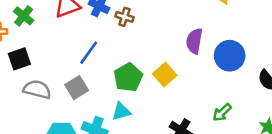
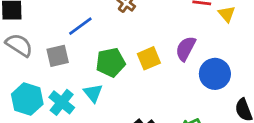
yellow square: (165, 75) -> (149, 58), moved
cyan triangle: (121, 111) -> (93, 93), turned 48

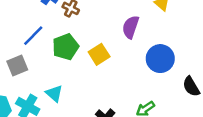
purple semicircle: (186, 49) -> (131, 27), moved
green pentagon: (110, 62) -> (66, 47), moved

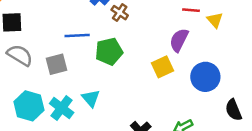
blue line: (33, 36) -> (77, 36), turned 35
yellow square: (99, 54) -> (162, 67), moved

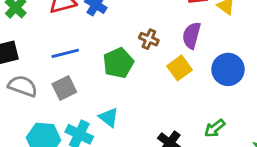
brown cross: (120, 13) -> (149, 39), moved
blue line: (77, 36) -> (65, 53), moved

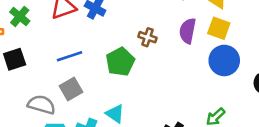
yellow square: (179, 68) -> (219, 28), moved, turned -30
gray semicircle: (23, 86) -> (41, 105), moved

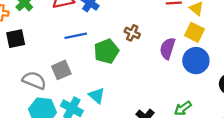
purple semicircle: (188, 31) -> (167, 48), moved
blue line: (70, 56) -> (76, 36), moved

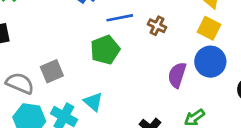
brown cross: (132, 33) -> (157, 26), moved
blue line: (76, 36) -> (120, 18), moved
purple semicircle: (167, 48) -> (177, 75), moved

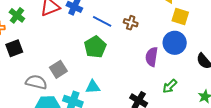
blue line: (120, 18) -> (102, 21), turned 48
yellow square: (209, 28) -> (180, 16), moved
cyan triangle: (93, 102) -> (93, 87), turned -35

